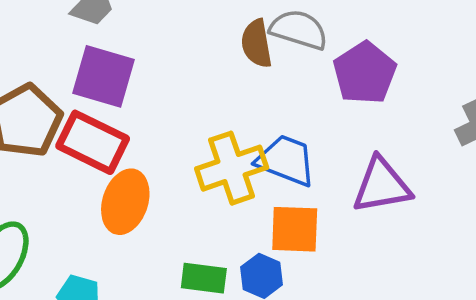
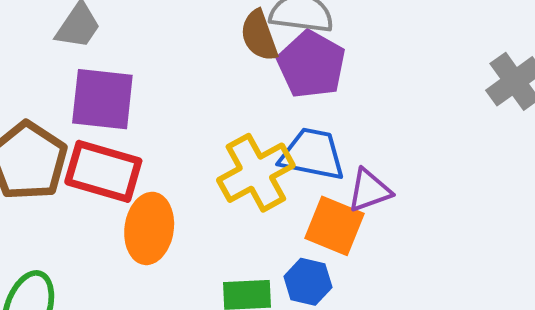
purple pentagon: (365, 73) -> (311, 64), moved
purple triangle: (382, 185) -> (369, 190), moved, size x0.7
orange square: (295, 229) -> (335, 226), turned 30

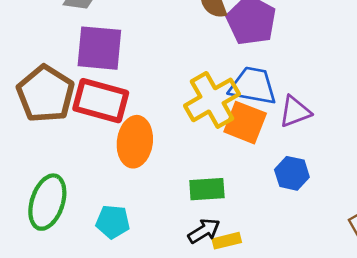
orange square: (335, 226) -> (245, 123), moved
blue hexagon: (308, 282) -> (292, 173), moved

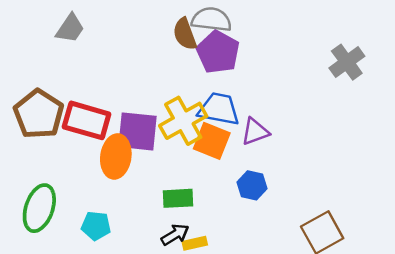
purple square: (99, 48) -> (138, 131), moved

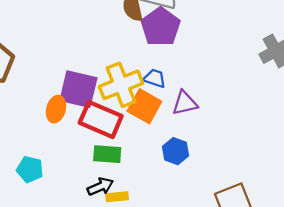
blue trapezoid: (219, 109) -> (155, 78), size x0.6
red rectangle: (87, 120) -> (101, 119), moved
orange ellipse: (116, 156) -> (56, 109), size x0.7

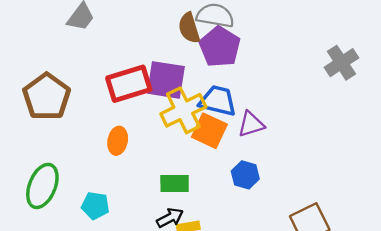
blue trapezoid: (155, 78) -> (218, 101), size x1.6
purple square: (78, 89) -> (166, 80), moved
red rectangle: (101, 119) -> (129, 84), moved, turned -36

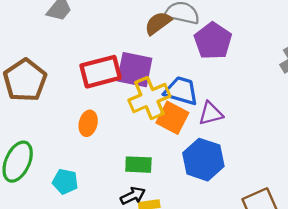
brown semicircle: (189, 28) -> (158, 23), turned 68
purple pentagon: (220, 47) -> (213, 41), moved
blue hexagon: (245, 175) -> (203, 160), size x1.6

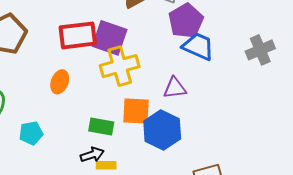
blue trapezoid: (181, 91) -> (198, 46), moved
orange square: (172, 118) -> (136, 111), moved, turned -32
cyan pentagon: (65, 182) -> (31, 133), turned -30

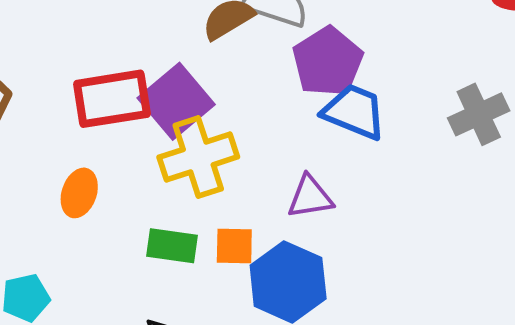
purple square: (110, 38) -> (176, 101), turned 33
orange square: (136, 111) -> (234, 246), size x0.7
green rectangle: (101, 126) -> (172, 246), moved

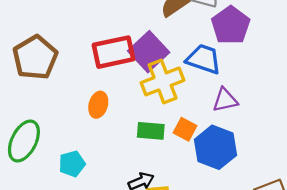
blue trapezoid: (354, 112) -> (204, 59), moved
orange square: (234, 246) -> (185, 129), turned 30

